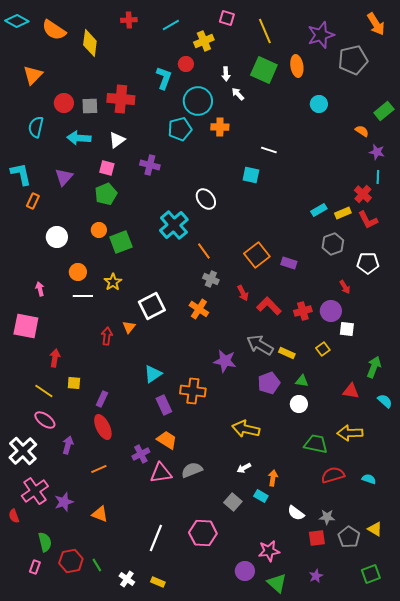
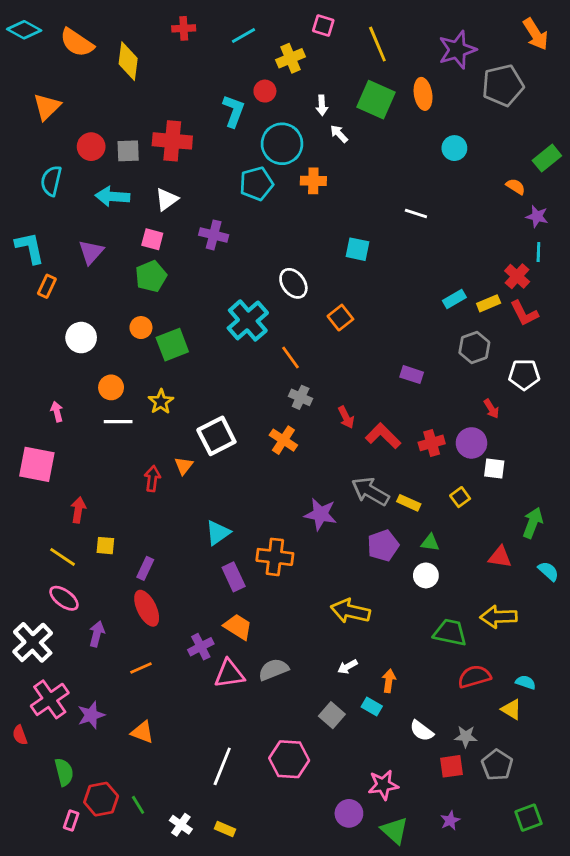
white line: (269, 150) -> (416, 214), moved
orange square: (257, 255) -> (340, 318), moved, size x0.7
yellow triangle: (375, 529) -> (511, 709), moved
pink rectangle: (35, 567) -> (71, 821), moved

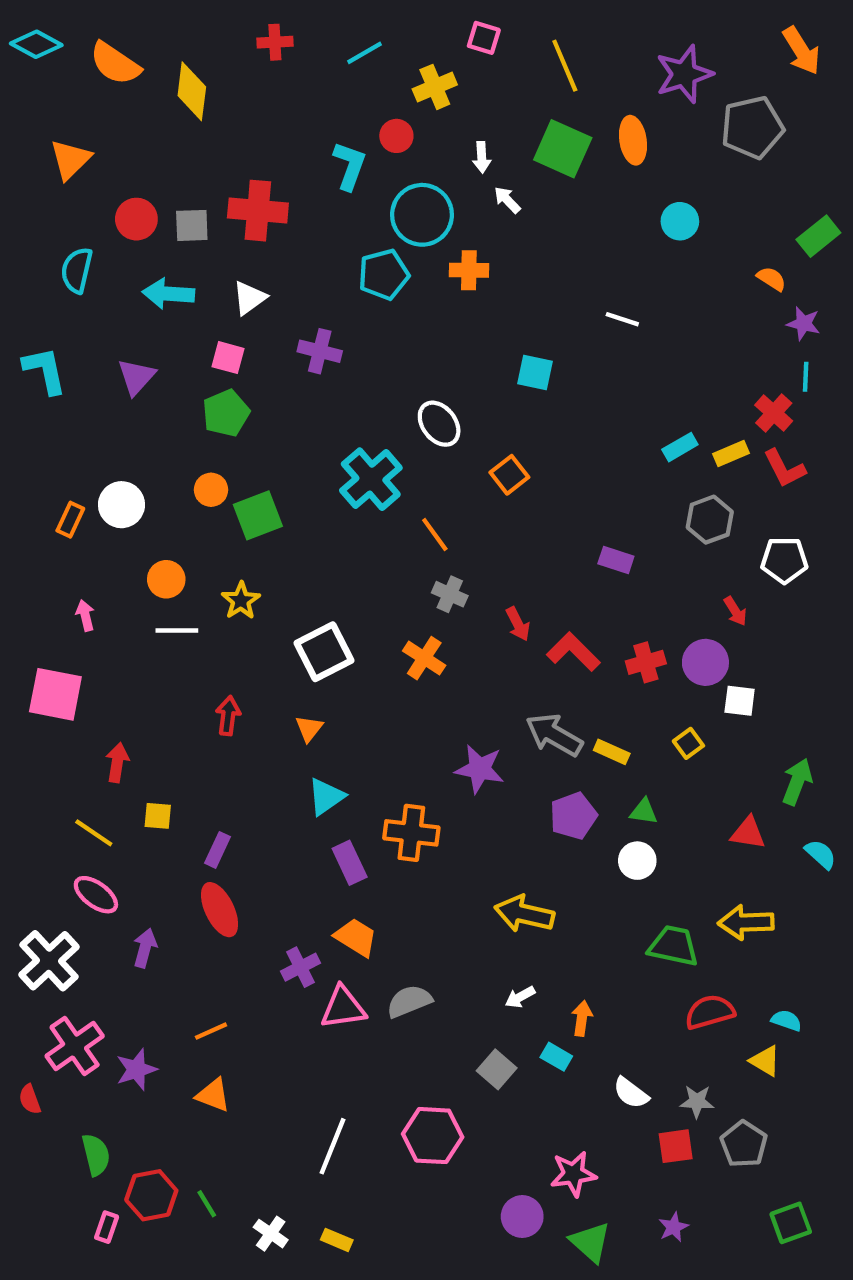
orange rectangle: (47, 286) -> (70, 520), moved
orange triangle: (184, 466) -> (309, 728), moved
orange line: (141, 668) -> (211, 1031), moved

